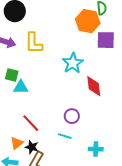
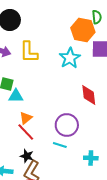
cyan star: (73, 63) -> (70, 58), moved
purple circle: (72, 116) -> (67, 125), size x1.5
orange triangle: (17, 143) -> (26, 118), moved

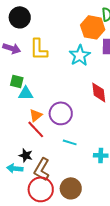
purple circle: (67, 125) -> (61, 113), moved
black star: (27, 156) -> (26, 155), moved

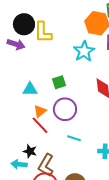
black circle: (20, 17) -> (24, 24), moved
yellow L-shape: (39, 49) -> (43, 32), moved
green square: (17, 81) -> (59, 82), moved, turned -32

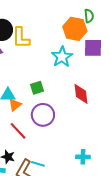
orange triangle: (40, 111) -> (15, 105), moved
cyan line: (74, 138) -> (38, 164), moved

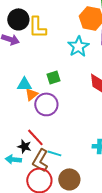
purple circle: (43, 115) -> (46, 104), moved
red line: (18, 131) -> (35, 137), moved

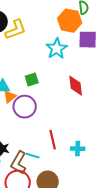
yellow L-shape: (37, 27) -> (16, 30), turned -110
red line: (35, 137) -> (53, 140), moved, turned 30

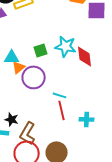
cyan star: (57, 49) -> (66, 46), moved, turned -30
cyan line: (33, 156) -> (60, 95), moved

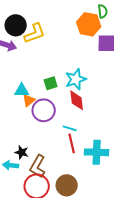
cyan star: (66, 46) -> (76, 79), turned -30
red diamond: (85, 56) -> (77, 100), moved
cyan cross: (87, 119) -> (97, 152), size x1.6

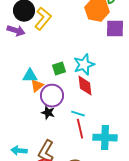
yellow L-shape: (35, 33) -> (43, 19), turned -30
black star: (22, 152) -> (48, 113), moved

